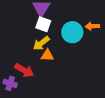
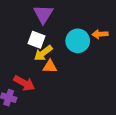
white square: (43, 24) -> (37, 40), moved

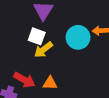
orange triangle: (50, 66) -> (50, 83), moved

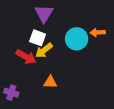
red arrow: (24, 80) -> (26, 57), moved

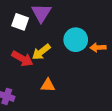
orange arrow: (98, 33) -> (98, 47), moved
white square: (38, 38) -> (20, 22), moved

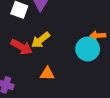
cyan circle: (76, 40) -> (88, 49), moved

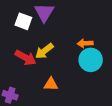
orange arrow: (98, 36) -> (85, 43), moved

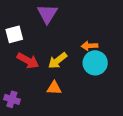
white square: (23, 21) -> (14, 34), moved, turned -35
yellow arrow: (44, 51) -> (58, 61), moved

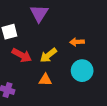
cyan circle: (95, 63) -> (82, 71), moved

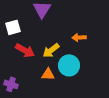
cyan circle: (82, 71) -> (69, 65), moved

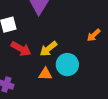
orange arrow: (79, 37) -> (94, 35), moved, turned -40

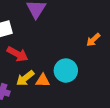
yellow arrow: (48, 49) -> (25, 78), moved

